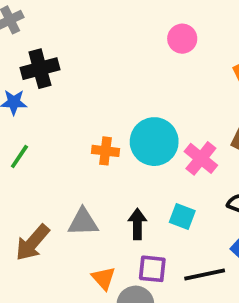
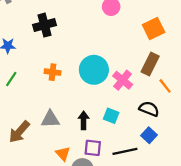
black cross: (40, 69) -> (45, 25), moved
orange cross: (105, 151) -> (53, 72), moved

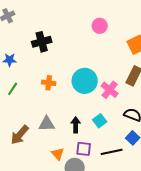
cyan square: (111, 116) -> (100, 121), turned 32

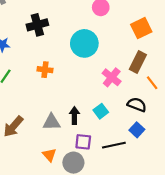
cyan circle: (85, 81) -> (84, 43), moved
gray triangle: (47, 124) -> (52, 122), moved
orange triangle: (58, 154) -> (49, 155), moved

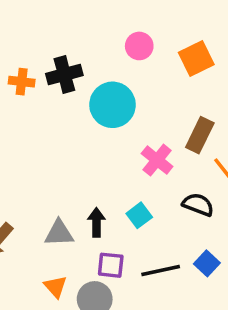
black cross: (37, 25) -> (64, 75), moved
orange square: (141, 28) -> (196, 58), moved
orange cross: (45, 70) -> (22, 82), moved
blue square: (137, 130) -> (207, 263), moved

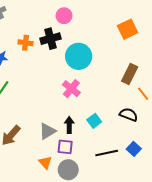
pink circle: (139, 46) -> (64, 16), moved
pink cross: (157, 160) -> (71, 89), moved
gray triangle: (59, 233) -> (47, 131), turned -30
purple square: (111, 265) -> (65, 147), moved

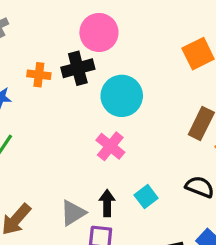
pink circle: (64, 16) -> (99, 32), size x1.5

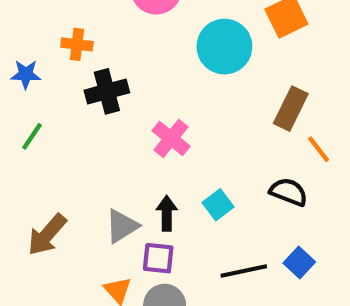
black cross: (78, 68) -> (107, 91), moved
cyan circle: (122, 96) -> (224, 47), moved

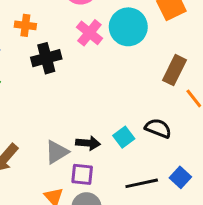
pink cross: (171, 138) -> (89, 33), moved
black semicircle: (289, 192) -> (158, 128), moved
black arrow: (167, 213) -> (88, 143), turned 95

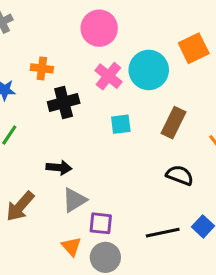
brown rectangle: (174, 70) -> (174, 123), moved
cyan square: (124, 137) -> (121, 124), moved, turned 30
black arrow: (88, 143) -> (59, 168), moved

